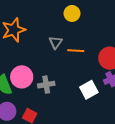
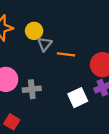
yellow circle: (72, 13) -> (34, 31), moved

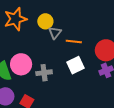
white square: (78, 98) -> (75, 65), moved

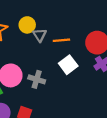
gray cross: (44, 73) -> (37, 79), turned 35

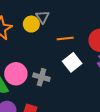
gray triangle: (40, 35) -> (42, 17), moved

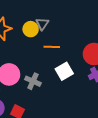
orange line: (65, 39) -> (52, 47), moved

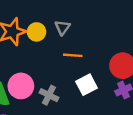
yellow circle: (31, 29) -> (37, 32), moved

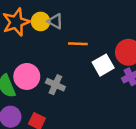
gray triangle: (62, 27) -> (55, 21), moved, turned -35
white square: (86, 85) -> (103, 65), moved

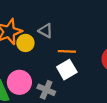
yellow circle: (41, 21) -> (25, 43), moved
white square: (103, 65) -> (67, 70), moved

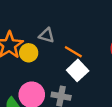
orange line: (67, 51) -> (73, 52), turned 42

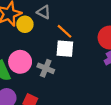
white square: (78, 70) -> (65, 49), turned 36

